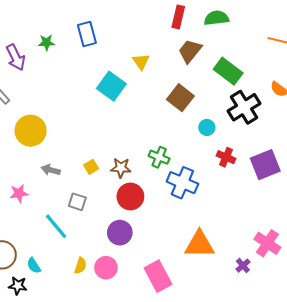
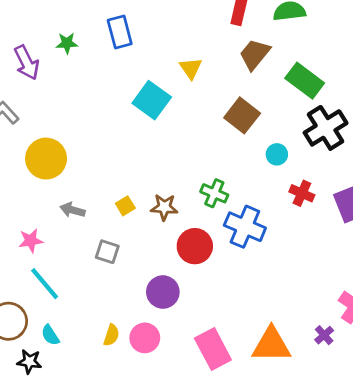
red circle: (130, 197) -> (195, 246), moved
cyan line: (56, 226) -> (45, 284), moved
orange triangle: (199, 244) -> (271, 345), moved

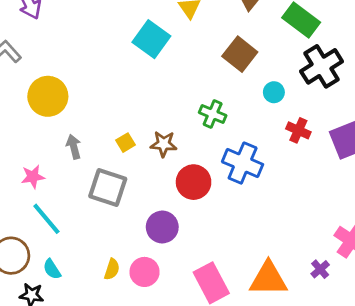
green cross: (214, 193) -> (213, 114), moved
gray arrow: (72, 210) -> (74, 147), turned 60
gray square: (107, 252) -> (108, 188), size x1.6

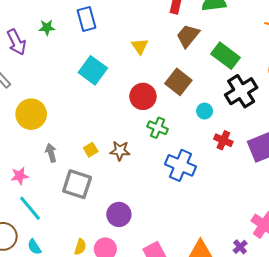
cyan square: (151, 39) -> (93, 70), moved
red circle: (194, 182) -> (143, 96), moved

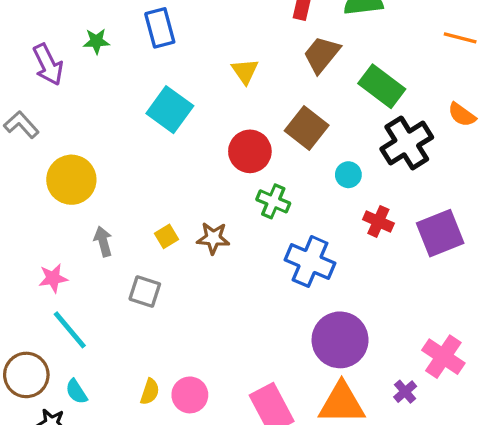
gray square: (77, 184) -> (145, 292), size x0.7
purple circle: (119, 214) -> (340, 340), moved, size x1.4

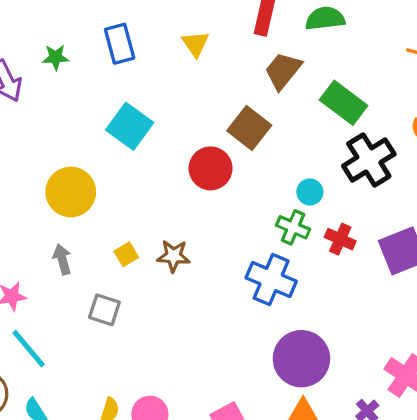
yellow triangle: (245, 71) -> (195, 44), moved
brown square: (307, 128) -> (249, 128), moved
yellow circle: (71, 180) -> (71, 192), moved
green cross: (273, 201) -> (293, 227), moved

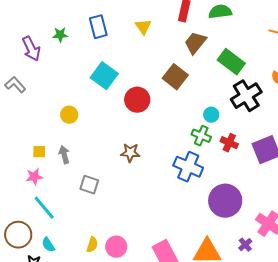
red circle: (211, 168) -> (137, 100), moved
yellow circle: (71, 192) -> (69, 115), size x0.6
yellow square: (126, 254) -> (39, 152), moved, turned 32
purple circle: (301, 359) -> (225, 201), moved

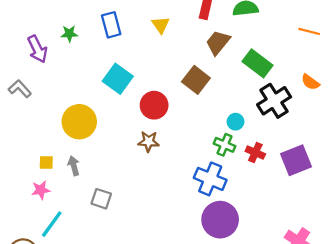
yellow circle: (69, 115) -> (79, 122), size x1.8
brown star: (130, 153) -> (149, 142), moved
purple circle: (225, 201) -> (220, 220), moved
cyan line: (44, 208) -> (52, 224), turned 76

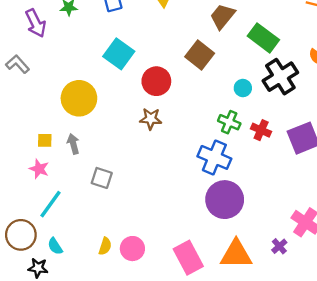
cyan circle: (236, 122) -> (243, 88), moved
pink star: (41, 190) -> (39, 169), turned 30

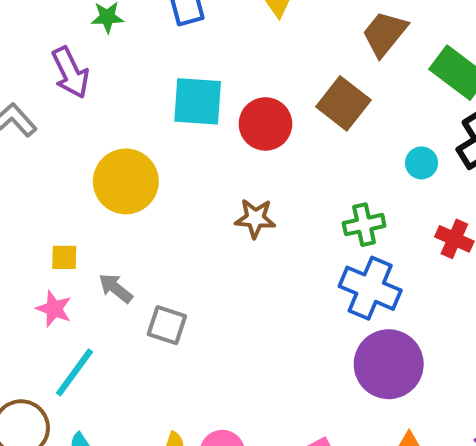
purple arrow: (36, 23) -> (70, 73), moved
cyan square: (119, 54) -> (198, 101), turned -32
red circle: (156, 81) -> (265, 124), moved
green cross: (229, 122) -> (364, 225), moved, turned -35
gray arrow: (73, 144) -> (116, 288), moved, turned -36

